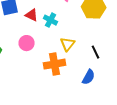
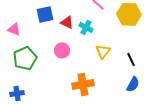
orange cross: (55, 64) -> (83, 84), moved
blue semicircle: (89, 77) -> (133, 84), moved

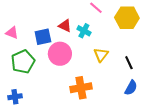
blue square: (45, 14) -> (43, 37), moved
pink circle: (62, 50) -> (60, 54), size x1.5

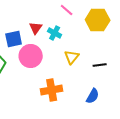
red triangle: (65, 26) -> (36, 28), turned 40
black line: (129, 63) -> (100, 65), turned -72
blue semicircle: (131, 88) -> (93, 96), moved

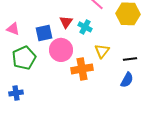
orange cross: (52, 90) -> (82, 69), moved
blue semicircle: (93, 96) -> (127, 80), moved

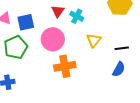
blue square: (44, 33) -> (26, 22), moved
orange cross: (82, 69) -> (65, 66), moved

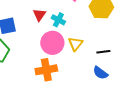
pink circle: (53, 39) -> (52, 43), moved
blue semicircle: (119, 69) -> (100, 73), turned 98

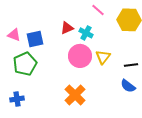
red triangle: (39, 15) -> (67, 28), turned 32
orange cross: (46, 70) -> (75, 95), moved, turned -35

